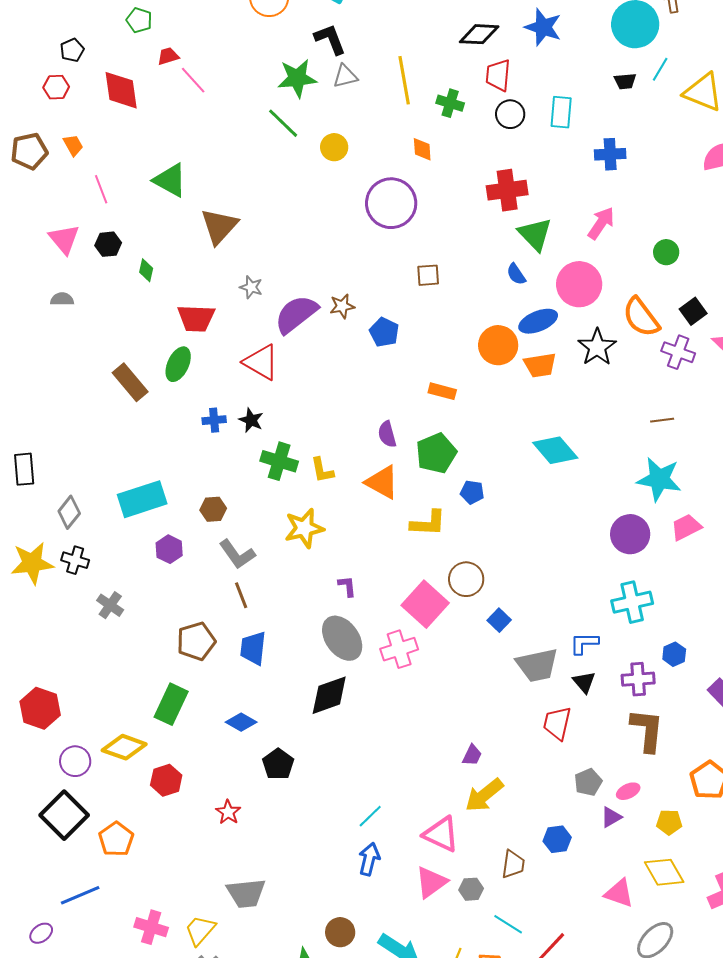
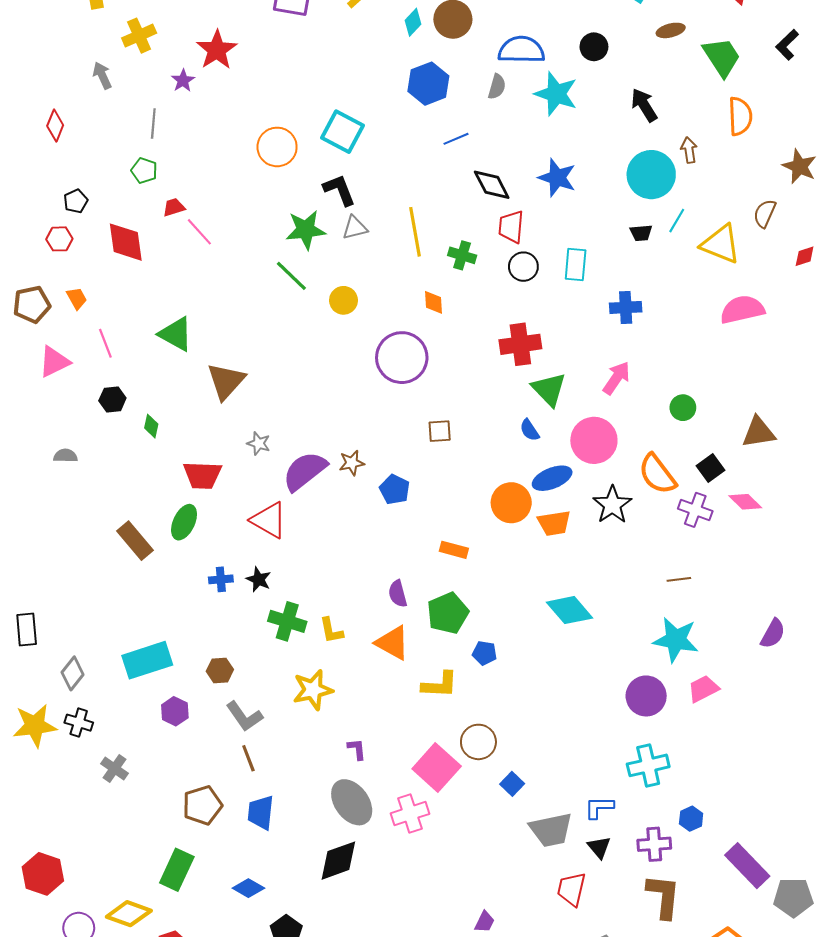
black diamond: (479, 34) -> (492, 185), turned 60
pink triangle: (64, 239) -> (54, 362), moved, turned 44

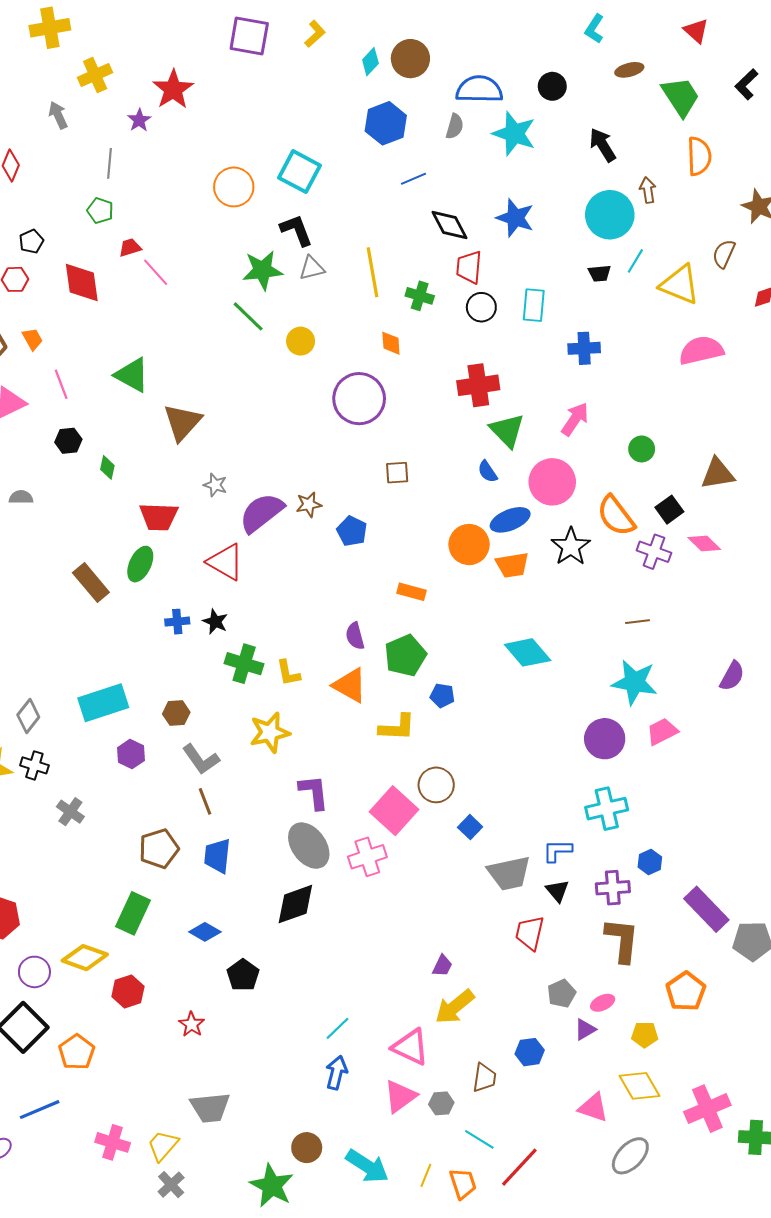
purple L-shape: (357, 749) -> (314, 792), size x1.6

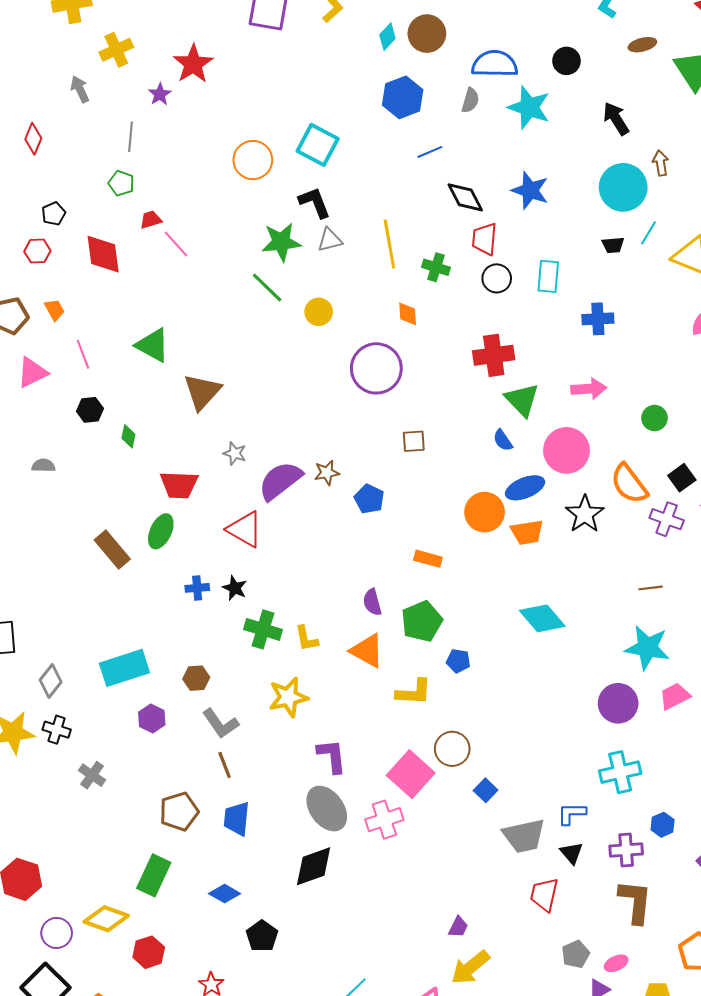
pink arrow: (575, 419) -> (589, 389), turned 52

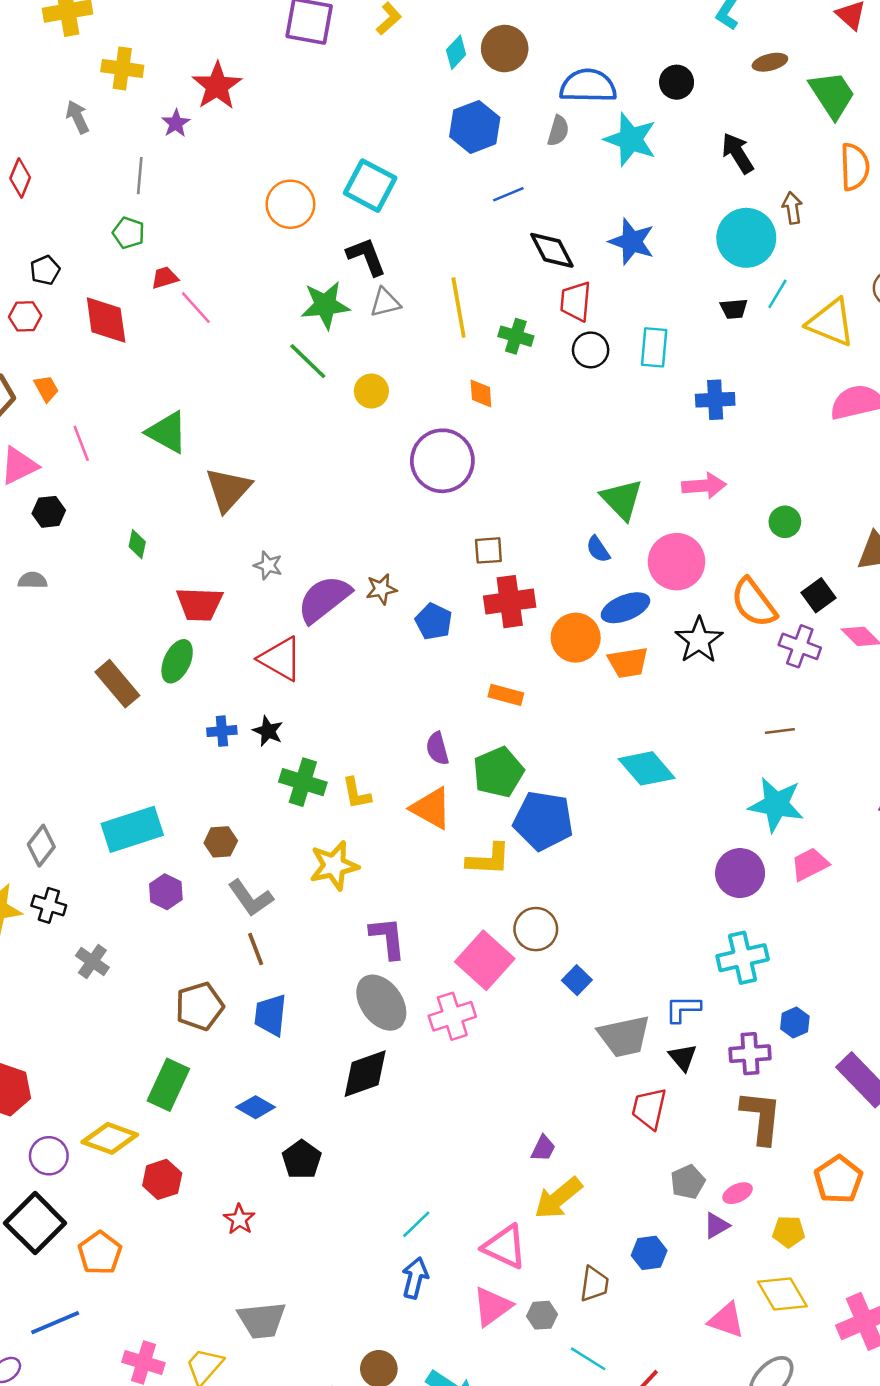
yellow cross: (116, 50) -> (122, 68), turned 32
red cross: (494, 355) -> (510, 602), moved
black hexagon: (90, 410) -> (49, 512), moved
blue pentagon: (458, 661) -> (543, 821), size x2.0

